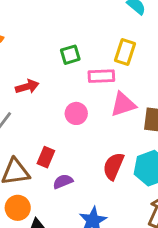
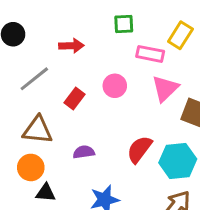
pink triangle: (123, 104) -> (165, 88), turned -40
red rectangle: (46, 157) -> (75, 98), moved

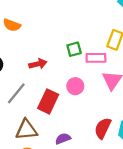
green square: (124, 24) -> (74, 49), moved
red rectangle: (75, 98) -> (48, 101), size x1.5

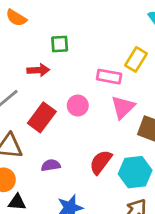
green square: (74, 49) -> (60, 44), moved

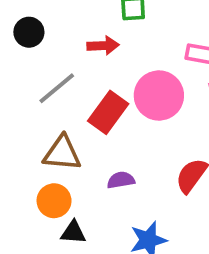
pink circle: (78, 106) -> (159, 96), size x1.6

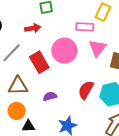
red rectangle: (108, 112) -> (39, 62), turned -60

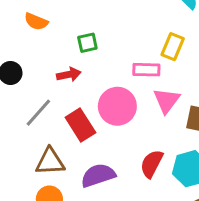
purple semicircle: (50, 96) -> (98, 175), size x1.6

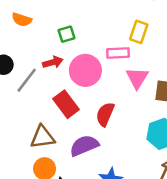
pink circle: (117, 106) -> (85, 70), moved
gray line: (38, 113) -> (27, 80), moved
red semicircle: (152, 164) -> (105, 114), moved

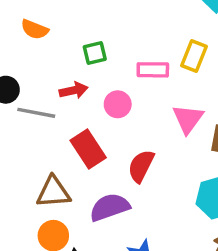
pink rectangle: (118, 53) -> (153, 70), moved
pink circle: (85, 70) -> (118, 104), size x0.6
gray line: (27, 80) -> (36, 113), turned 60

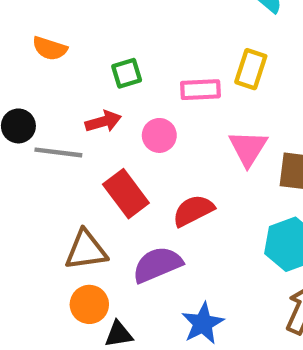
red semicircle: (141, 166) -> (193, 211), turned 40

